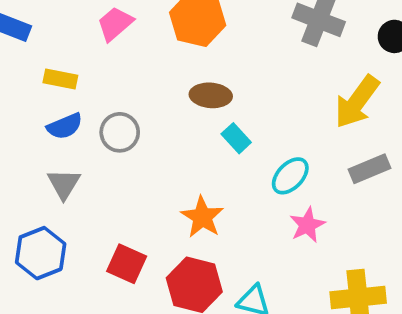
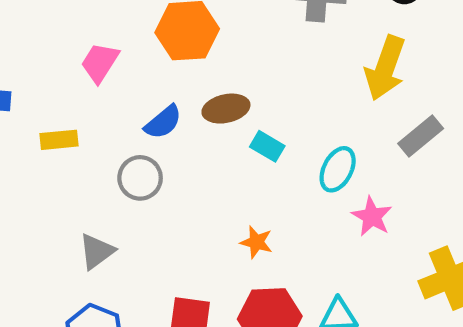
blue semicircle: (65, 126) -> (163, 122), moved
gray triangle: (64, 184) -> (97, 251), turned 39
orange star: (202, 217) -> (256, 242), size x0.7

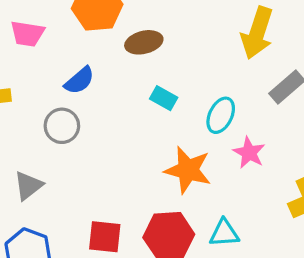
pink trapezoid: (100, 63) -> (27, 34), turned -112
brown ellipse: (226, 109) -> (144, 42), moved
orange star: (256, 242) -> (188, 170), moved, size x1.8

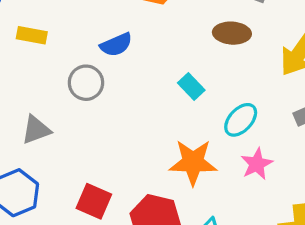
brown ellipse: (144, 42) -> (232, 33), moved
orange star: (188, 170) -> (193, 162), turned -30

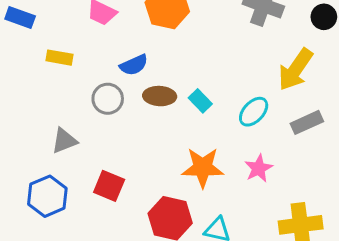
brown ellipse: (232, 33) -> (160, 96), moved
cyan ellipse: (241, 120) -> (254, 112), moved
red square: (94, 201) -> (109, 186), moved

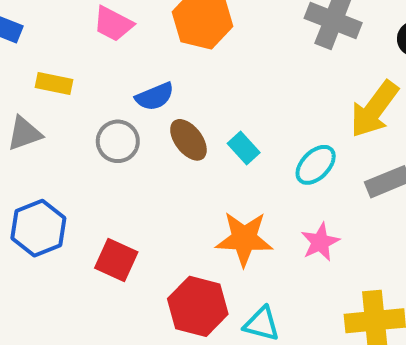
brown ellipse: (160, 96) -> (188, 140), turned 48
gray triangle: (64, 141) -> (24, 133), moved
blue hexagon: (47, 196) -> (38, 228), moved

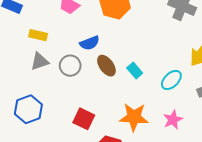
gray triangle: (24, 133) -> (40, 61), moved
red square: (116, 260) -> (84, 119), moved

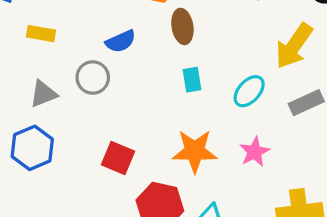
gray triangle: (40, 61) -> (43, 94), moved
brown ellipse: (106, 66) -> (182, 26), moved, turned 30
cyan rectangle: (135, 71) -> (192, 80), turned 35

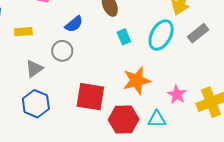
cyan ellipse: (249, 91) -> (161, 35), size x1.4
pink star: (255, 152) -> (177, 94), moved
red square: (118, 158) -> (90, 97), size x1.4

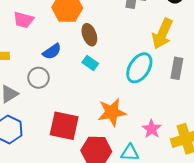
gray rectangle: (198, 33) -> (177, 68), turned -45
cyan rectangle: (124, 37) -> (90, 63), moved, turned -35

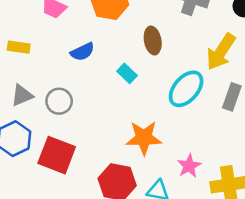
brown ellipse: (89, 35) -> (153, 40), moved
gray circle: (39, 78) -> (59, 101), moved
red square: (64, 126) -> (57, 155), moved

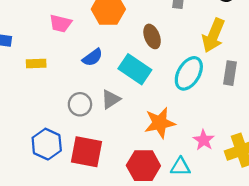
cyan rectangle: (127, 73) -> (135, 69), size x1.8
gray triangle: (22, 95) -> (111, 99), moved

